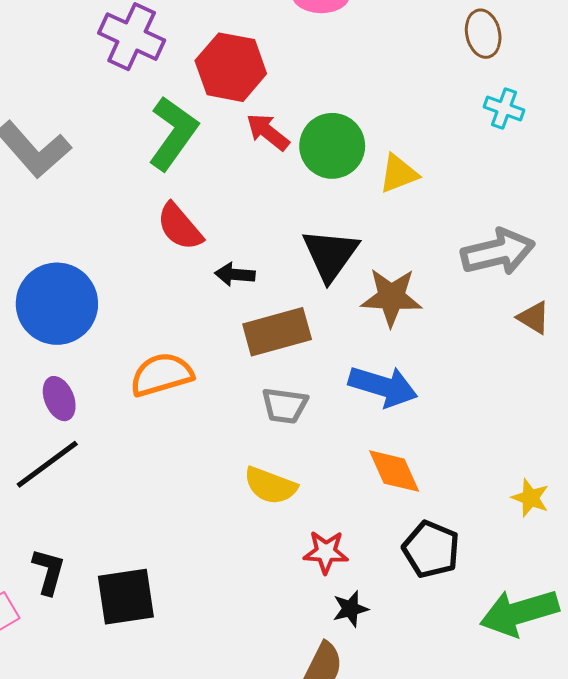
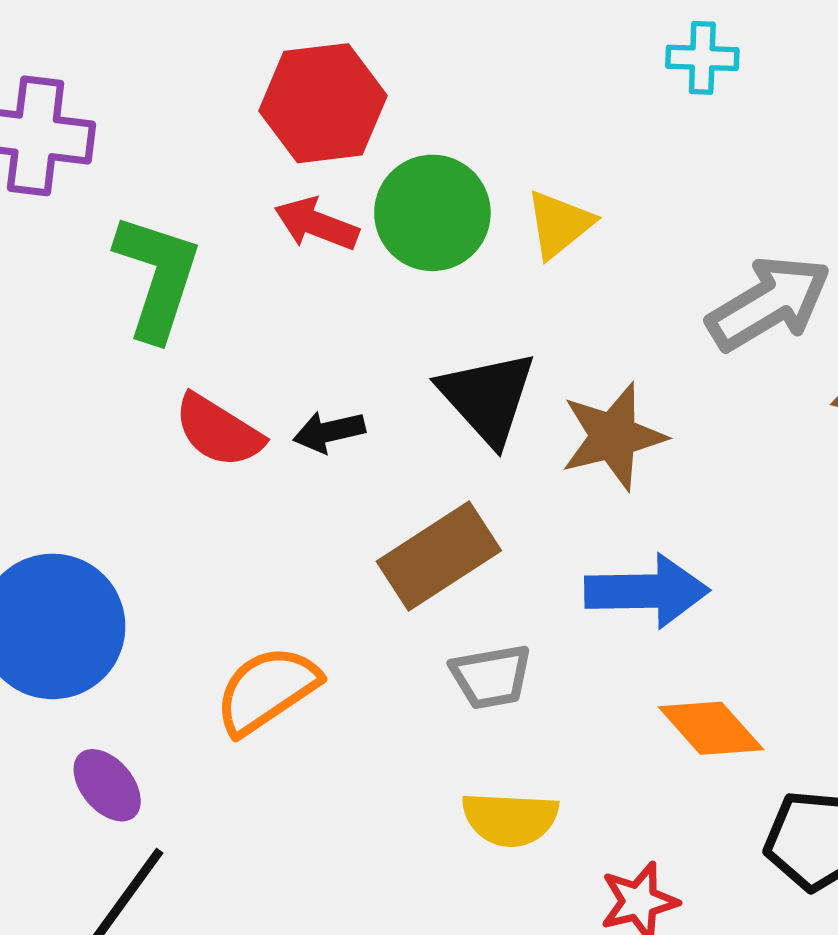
red hexagon: (231, 67) -> (323, 103), moved
black arrow: (235, 274) -> (329, 432), moved

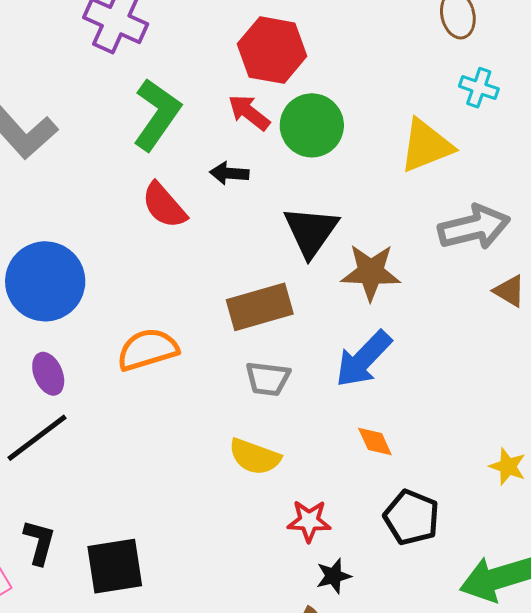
yellow triangle: (559, 224) -> (426, 146), moved, size x1.4
black arrow: (329, 432) -> (229, 173), moved
blue arrow: (647, 591) -> (363, 359), turned 118
orange diamond: (711, 728) -> (375, 441), size x0.7

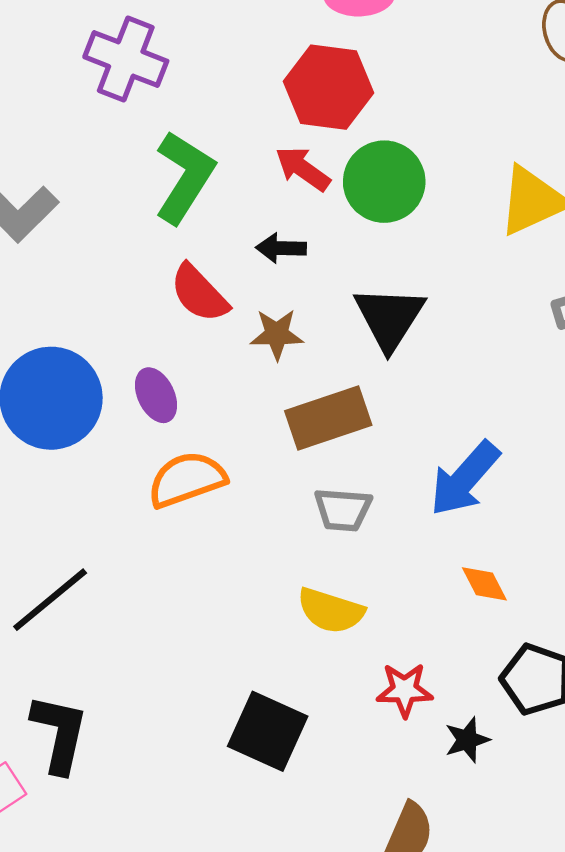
brown star: (371, 272) -> (277, 334), moved, size x0.7
purple ellipse: (48, 374) -> (156, 395), moved
black L-shape: (39, 542) -> (59, 734), size x1.4
black square: (115, 566) -> (268, 731), moved, turned 36
black star: (334, 576) -> (467, 740), moved

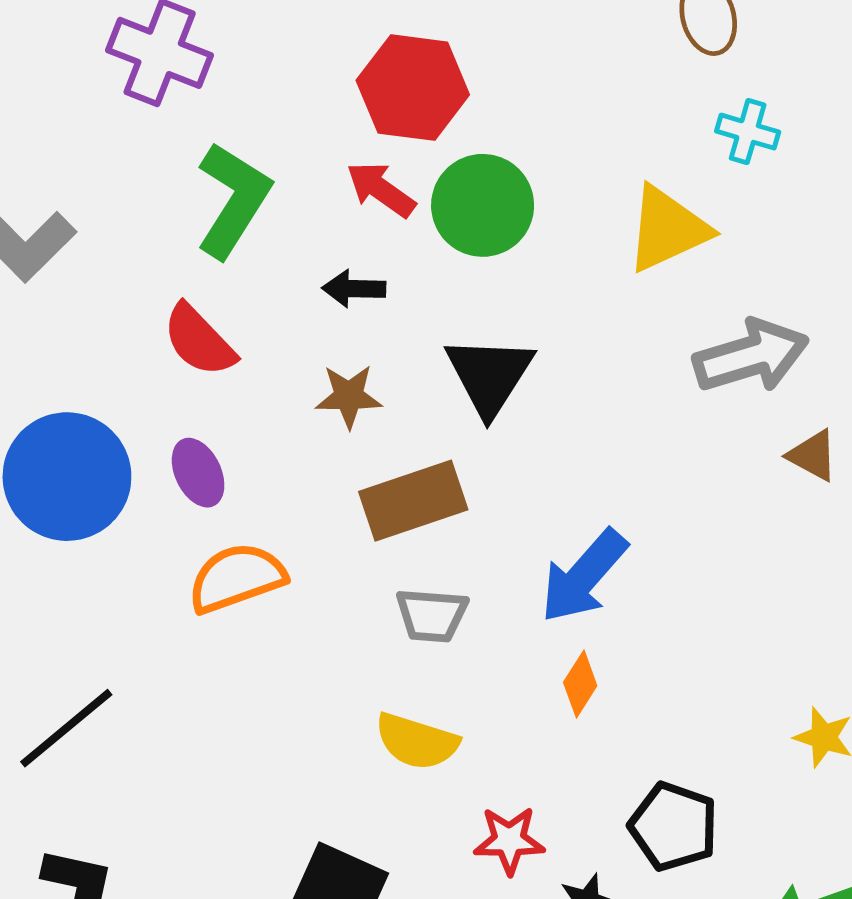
red semicircle: (199, 293) -> (199, 340), moved
orange diamond: (484, 584) -> (580, 684), moved, turned 60

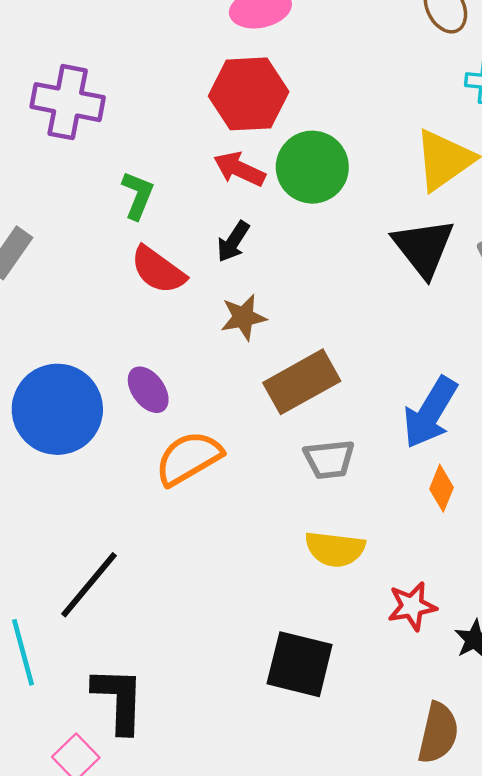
green L-shape: (233, 200) -> (138, 195), size x0.6
black arrow: (354, 289) -> (233, 242), turned -48
red semicircle: (199, 340) -> (158, 270), moved
black triangle: (489, 375) -> (423, 247), moved

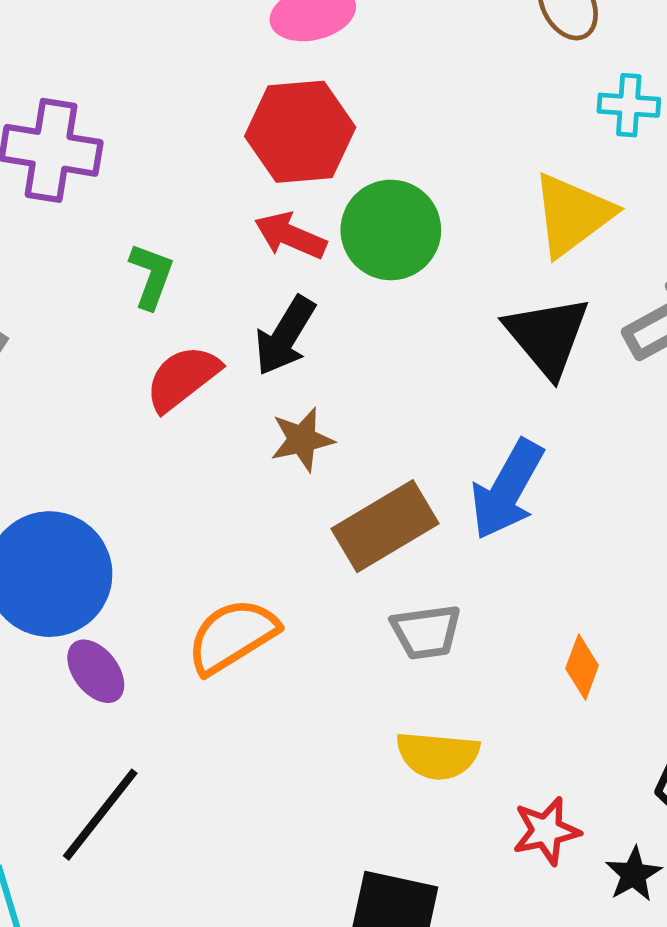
black arrow: (233, 242) -> (285, 336), size x1.4
red semicircle: (158, 270) -> (183, 378), turned 108
purple ellipse: (148, 390) -> (96, 671), moved
blue arrow: (430, 413) -> (507, 489), moved

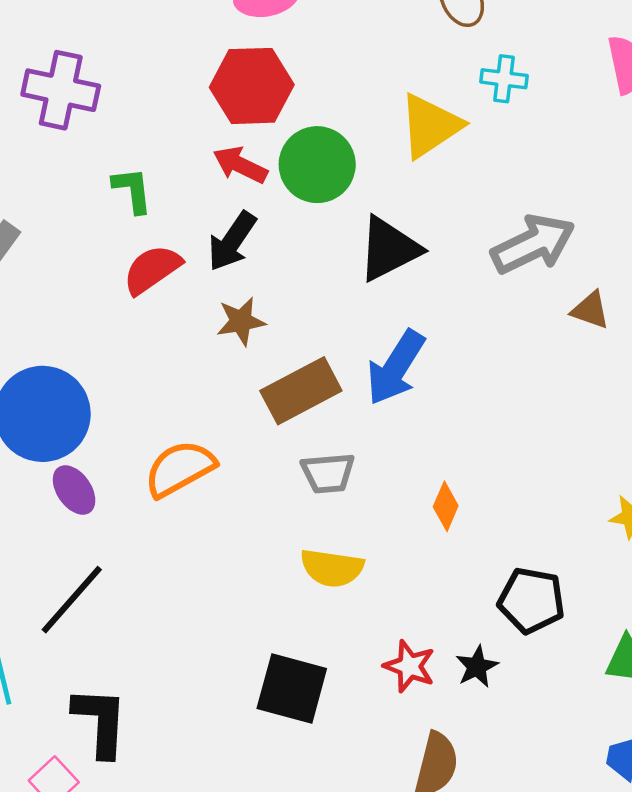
yellow triangle: (572, 215) -> (430, 126), moved
green L-shape: (151, 276) -> (132, 190), turned -30
black triangle: (547, 336) -> (389, 249), moved, turned 40
red star: (546, 831) -> (409, 666), moved, turned 30

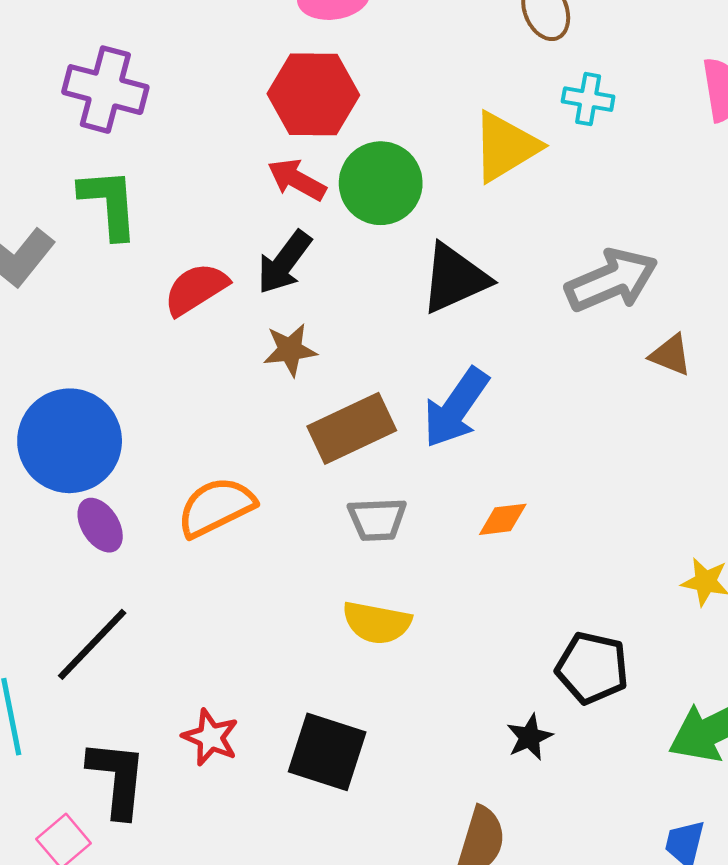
green L-shape: (132, 190) -> (109, 203), moved, size x1.4
orange diamond: (446, 506) -> (503, 519), moved, turned 57
red star: (409, 666) -> (210, 737), moved

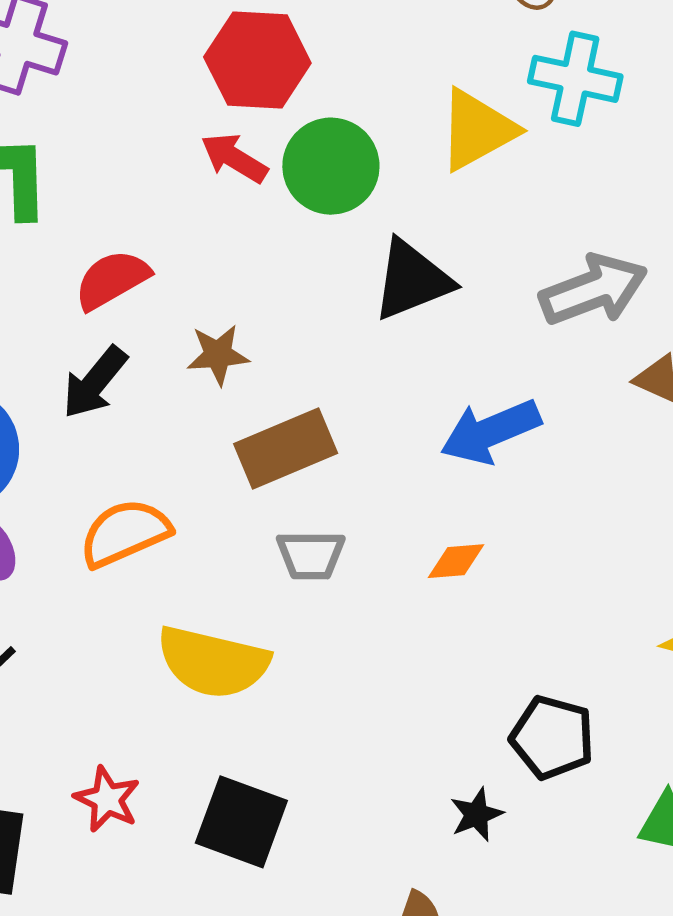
cyan cross: (588, 99) -> (575, 79), size x1.5
black arrow: (284, 262) -> (95, 382), moved
blue arrow: (456, 408) -> (491, 432), moved, turned 30
yellow semicircle: (377, 623) -> (213, 662), moved, size x1.4

